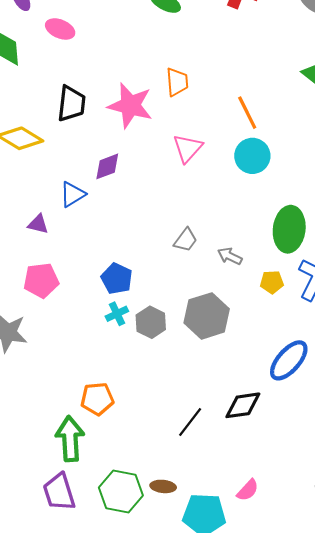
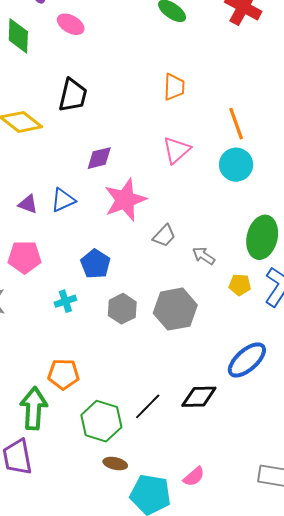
pink star: (130, 106) -> (125, 200), moved, turned 30
blue triangle: (73, 194) -> (63, 200), moved
cyan cross: (117, 314) -> (65, 301), moved
green hexagon: (121, 492) -> (101, 421), moved

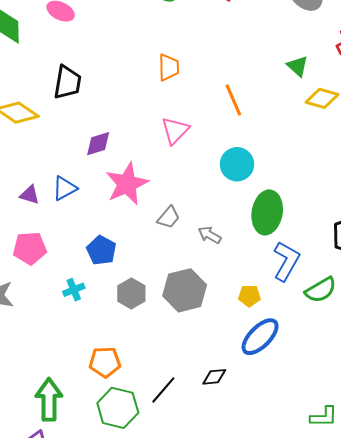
cyan circle: (236, 165) -> (237, 164), moved
yellow pentagon: (240, 285) -> (249, 296), moved
orange pentagon: (64, 374) -> (105, 362), moved
black diamond: (199, 397) -> (214, 377), size x0.7

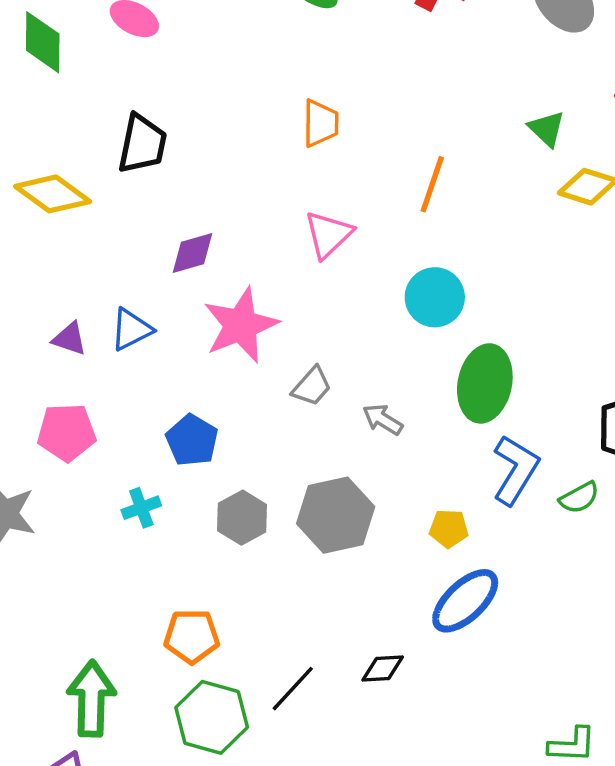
orange line: (233, 100) -> (432, 184), turned 40
green semicircle: (321, 290) -> (579, 498), moved, size x0.7

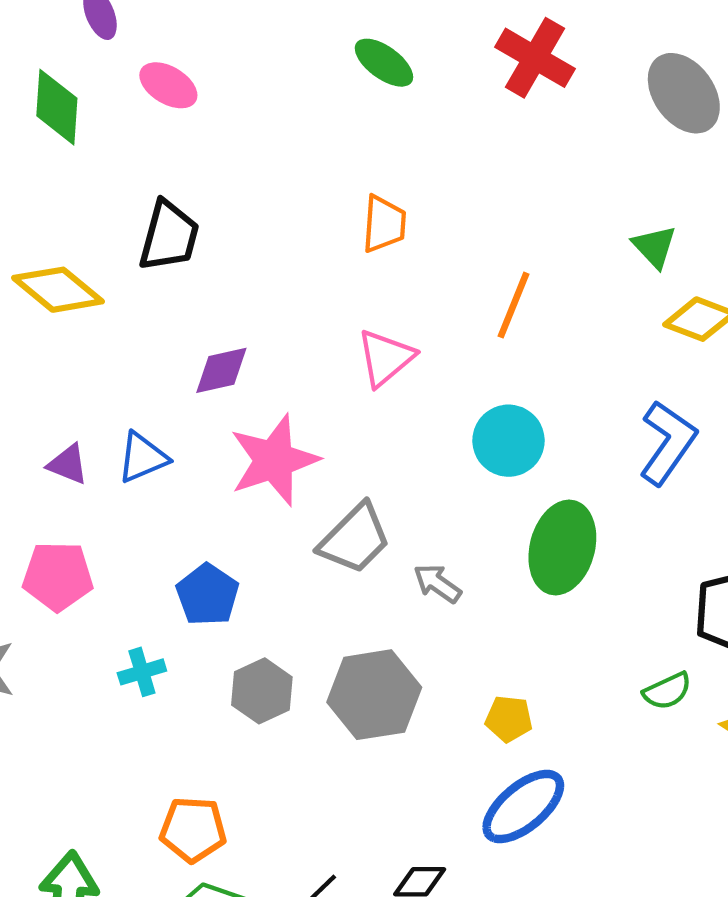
gray trapezoid: (312, 386) -> (355, 539), size x1.5
blue L-shape: (515, 470) -> (668, 443), moved

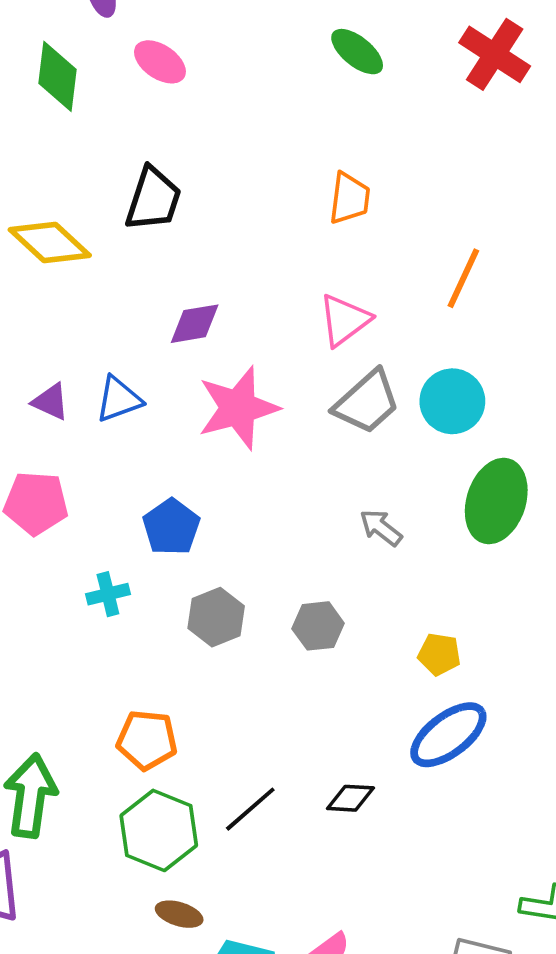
gray trapezoid: (355, 539) -> (367, 402), moved
gray hexagon: (374, 695) -> (318, 626), size x0.6

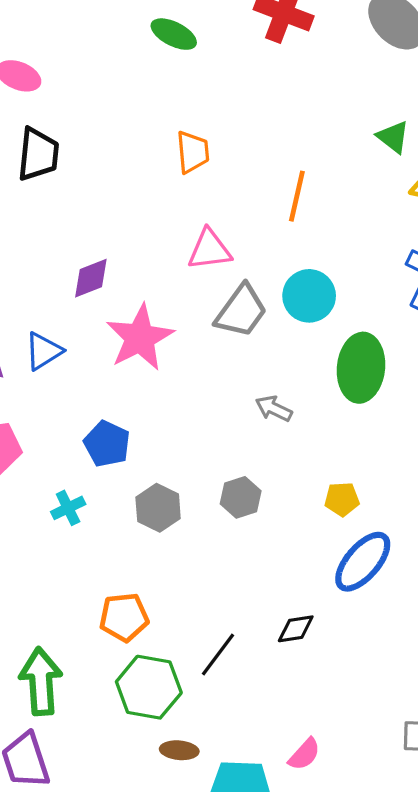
black trapezoid: (153, 199) -> (38, 154), moved
pink triangle: (344, 320) -> (209, 250), turned 42

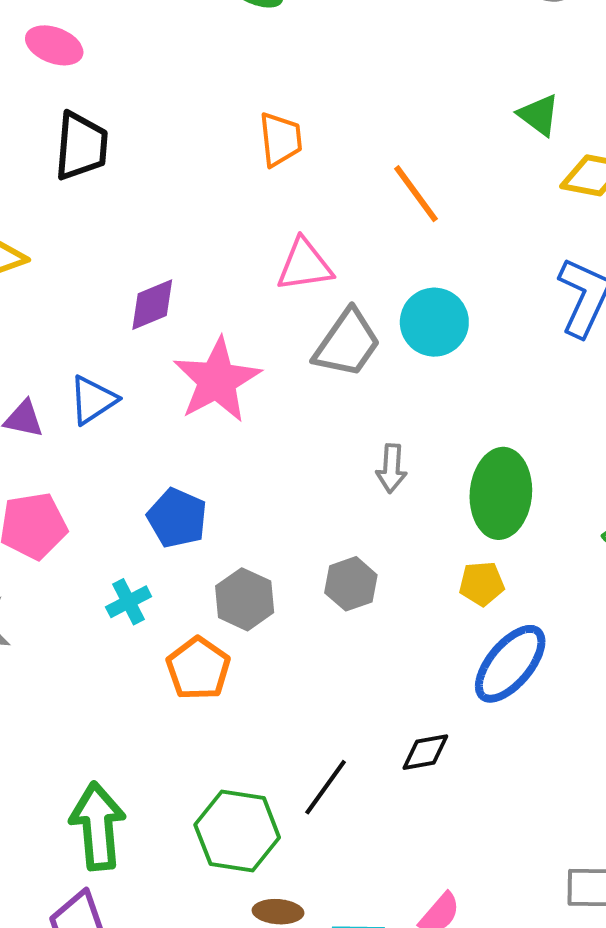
orange line: (297, 196) -> (416, 194), turned -48
green ellipse: (361, 368) -> (501, 493), moved
gray arrow: (274, 409) -> (392, 468), turned -111
orange pentagon: (124, 617) -> (198, 668), moved, turned -30

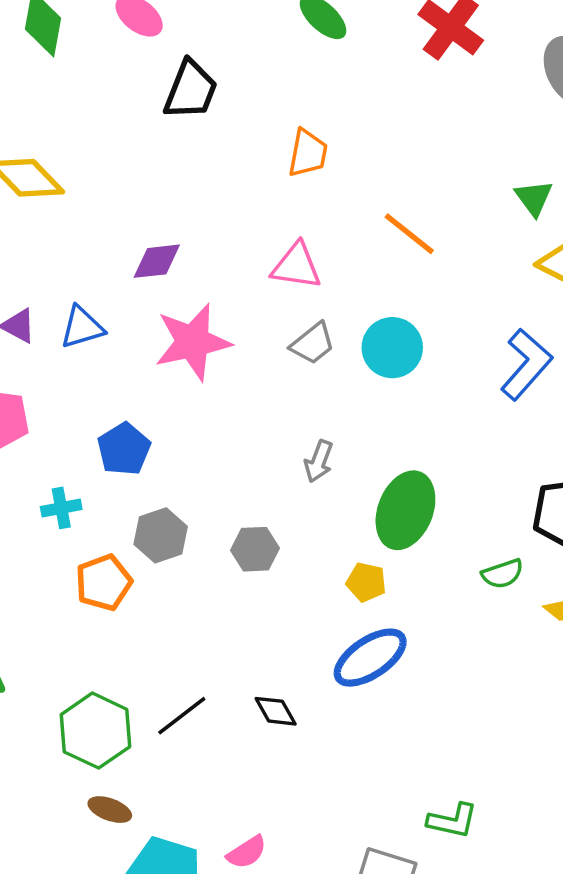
black trapezoid: (81, 146) -> (191, 90), moved
orange line: (416, 194) -> (409, 234), turned -32
gray trapezoid: (347, 343) -> (313, 344), size x0.7
black diamond: (425, 752) -> (276, 711), turned 54

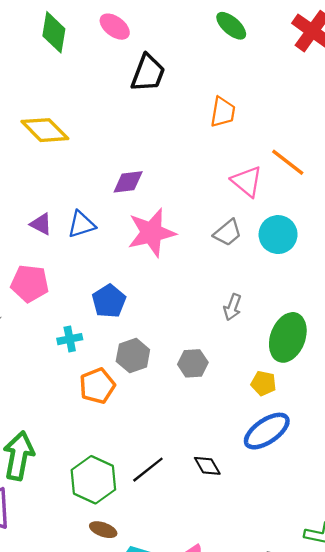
pink triangle: (296, 266) -> (247, 181), moved, turned 32

